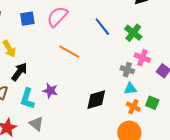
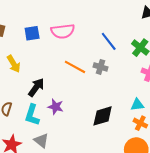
pink semicircle: (57, 17) -> (63, 31), turned -140
gray cross: (127, 70) -> (100, 67), moved
black arrow: (19, 72) -> (36, 87), moved

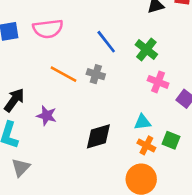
purple star: (56, 107) -> (47, 116), moved
gray triangle: (41, 140) -> (21, 167), turned 35

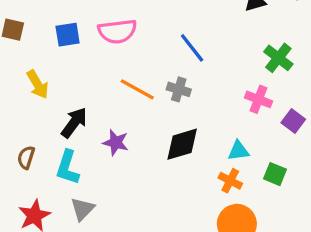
green cross: (146, 50) -> (278, 58), moved
black diamond: (98, 136) -> (182, 144), moved
orange cross: (146, 145) -> (230, 181), moved

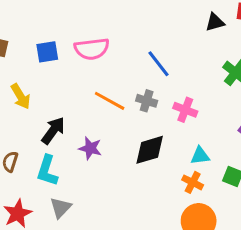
pink cross: (258, 99) -> (185, 110), moved

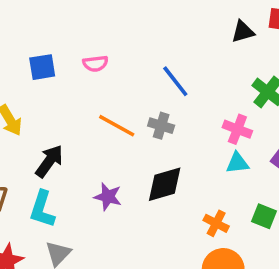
pink semicircle: (92, 49) -> (95, 64), size x0.6
pink cross: (185, 110) -> (237, 129), moved
purple star: (90, 148) -> (108, 197), moved
cyan triangle: (200, 156) -> (237, 163), moved

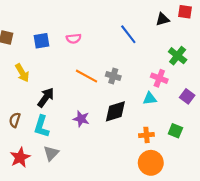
blue line: (175, 81) -> (128, 34), moved
cyan triangle: (237, 163) -> (150, 99), moved
orange cross: (216, 223) -> (146, 135), turned -32

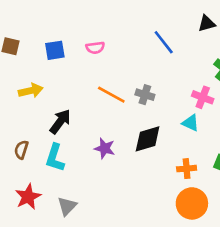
yellow arrow: (22, 73) -> (31, 91), turned -72
cyan triangle: (150, 99) -> (191, 123), turned 32
gray triangle: (51, 153) -> (67, 206), moved

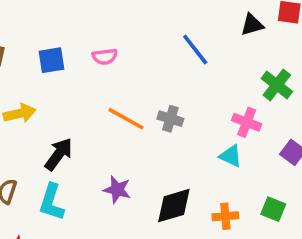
black diamond: (148, 139) -> (174, 206), moved

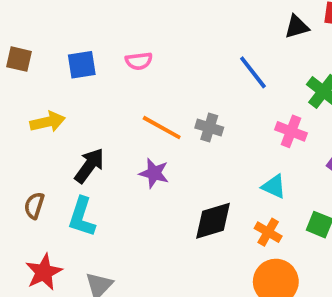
blue line: (195, 49) -> (253, 72), moved
cyan triangle: (231, 156) -> (274, 187), moved
purple star: (117, 190) -> (154, 173), moved
orange cross: (225, 216) -> (268, 232), turned 35

